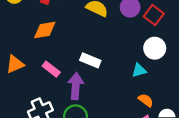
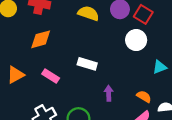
white circle: (155, 48) -> (136, 40), moved
cyan triangle: (139, 70) -> (160, 67), moved
purple arrow: (76, 86) -> (109, 93), moved, size x0.6

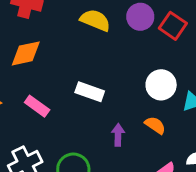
white circle: (136, 40) -> (161, 85), moved
orange semicircle: (144, 97) -> (155, 125), moved

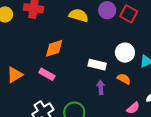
orange diamond: (26, 53) -> (54, 48), moved
white rectangle: (90, 92) -> (97, 65), moved

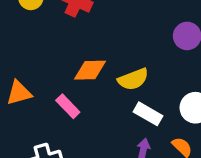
yellow semicircle: (79, 15) -> (133, 79), moved, turned 126

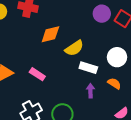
orange diamond: (90, 70) -> (50, 34), moved

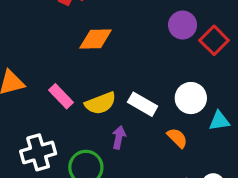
yellow semicircle: (74, 48) -> (100, 103), moved
purple arrow: (90, 91) -> (119, 137), moved

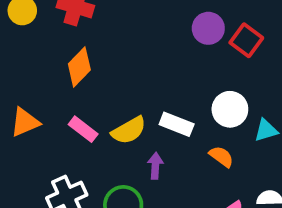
orange diamond: (96, 39) -> (79, 67), moved, turned -36

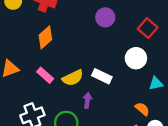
purple circle: (208, 28) -> (105, 17), moved
white circle: (230, 109) -> (136, 58), moved
orange semicircle: (221, 157) -> (142, 109), moved

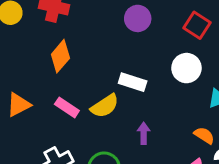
white rectangle: (102, 76) -> (133, 82), moved
purple arrow: (87, 100) -> (144, 133), moved

